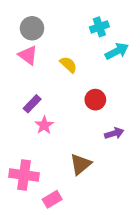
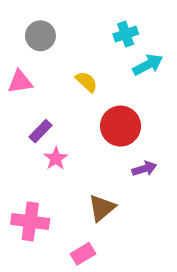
pink triangle: (28, 55) -> (20, 82), moved, turned -45
red circle: (95, 100) -> (121, 126), size x1.5
pink rectangle: (52, 199) -> (83, 254), moved

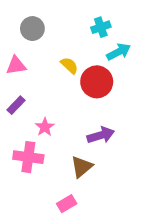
red circle: (121, 126) -> (97, 82), moved
purple rectangle: (40, 131) -> (16, 105), moved
purple arrow: (144, 169) -> (101, 135), moved, size x1.4
pink cross: (30, 221) -> (28, 157), moved

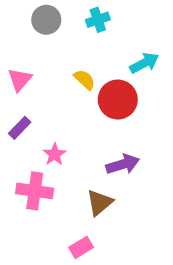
cyan cross: (101, 27) -> (98, 20), moved
gray circle: (32, 29) -> (46, 20), moved
pink triangle: (16, 65) -> (20, 80), turned -40

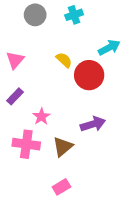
brown triangle: (99, 203) -> (63, 147), moved

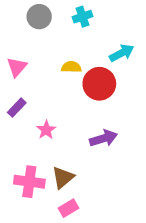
yellow semicircle: (64, 60) -> (71, 67), turned -42
pink cross: (26, 144) -> (29, 182), moved
brown triangle: (63, 147) -> (63, 177), moved

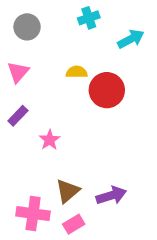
gray circle: (39, 17) -> (27, 27), moved
cyan arrow: (122, 53) -> (131, 39), moved
purple arrow: (103, 138) -> (111, 196), moved
pink cross: (29, 182) -> (33, 214), moved

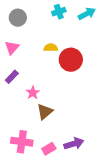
cyan arrow: (131, 39) -> (87, 14), moved
brown triangle: (68, 191) -> (45, 112), moved
purple arrow: (111, 196) -> (74, 144), moved

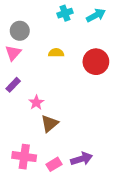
gray circle: (18, 18) -> (20, 31), moved
red circle: (71, 60) -> (96, 62), moved

